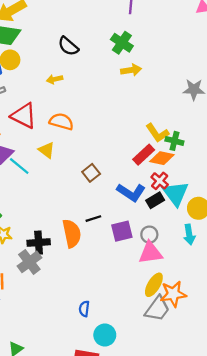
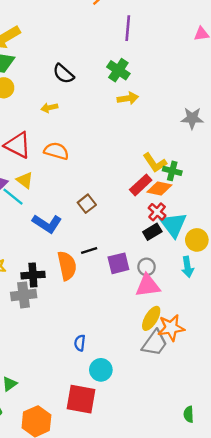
yellow triangle: (47, 150) -> (25, 180), moved
blue L-shape: (131, 192) -> (47, 224), moved
gray cross: (29, 262) -> (24, 295), turned 30

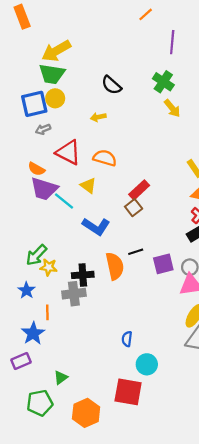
yellow arrow: (128, 98) -> (172, 108), turned 60
yellow triangle: (25, 180) -> (88, 186), moved
red rectangle: (141, 185) -> (139, 190), moved

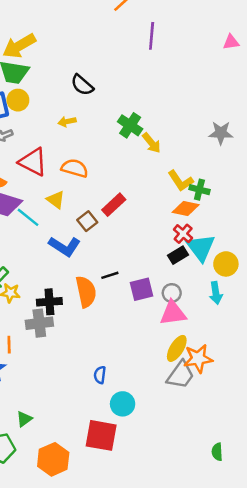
green cross: (163, 82) -> (130, 125), moved
yellow arrow: (172, 108) -> (152, 143), moved
brown square: (134, 208) -> (87, 221), moved

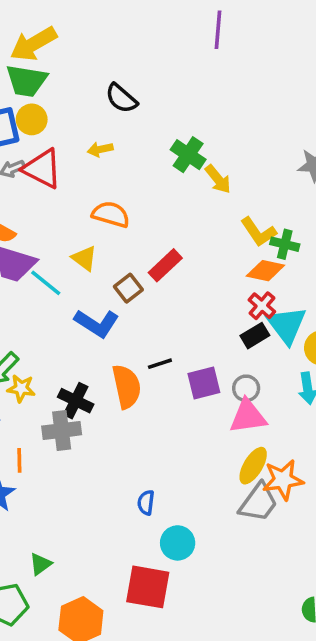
red triangle: (33, 162) -> (42, 169), moved
black cross: (49, 302) -> (76, 401), turned 30

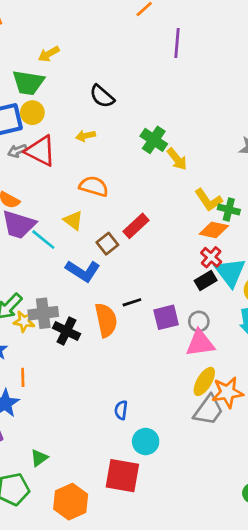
yellow arrow: (33, 44) -> (49, 54), moved, size x0.6
gray cross: (62, 430) -> (43, 313), moved

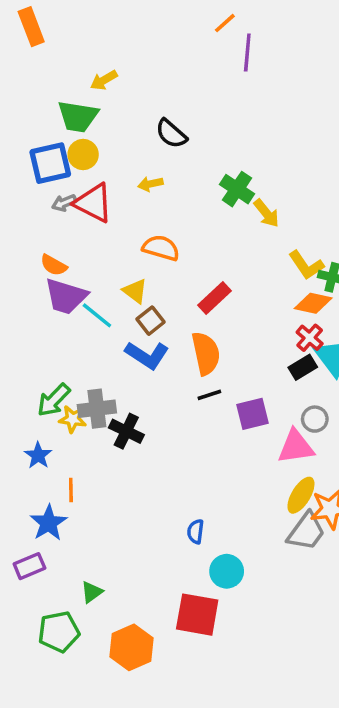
purple line: (177, 43) -> (247, 52), moved
brown square: (107, 244) -> (151, 321), moved
orange semicircle: (106, 320) -> (206, 353), moved
gray circle: (199, 321) -> (315, 419), moved

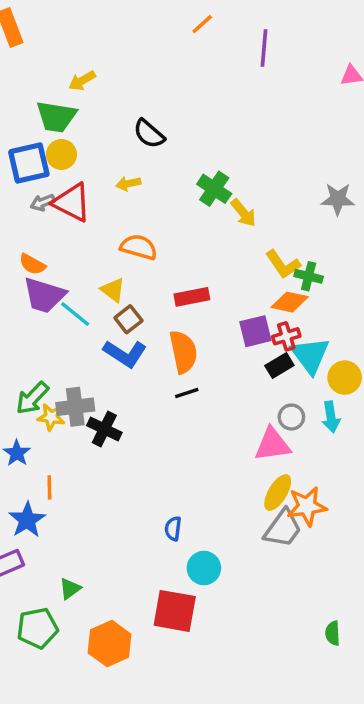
purple line: (247, 52) -> (264, 48), moved
red rectangle: (214, 298) -> (192, 297), turned 32
red cross: (310, 338) -> (286, 336), turned 32
purple square: (253, 414) -> (255, 331), moved

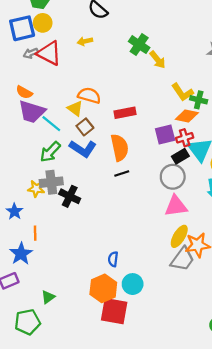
orange semicircle: (139, 247) -> (89, 95), moved
green arrow: (32, 398) -> (50, 152), moved
gray circle: (291, 417) -> (173, 177), moved, size x1.5
orange hexagon: (110, 644) -> (103, 288), moved

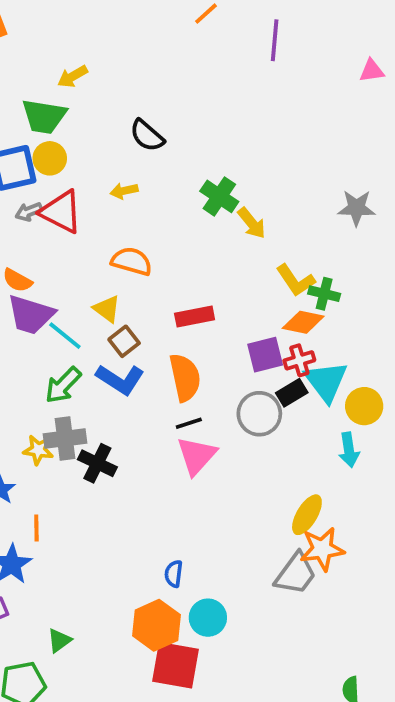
orange semicircle: (89, 95) -> (132, 261), moved
gray circle: (173, 177) -> (259, 414), moved
pink triangle: (176, 206) -> (196, 456), moved, turned -40
yellow ellipse: (179, 236) -> (307, 515), moved

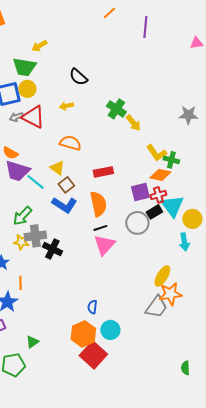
green arrow: (63, 385) -> (22, 216), moved
red square: (175, 665) -> (93, 355), turned 32

